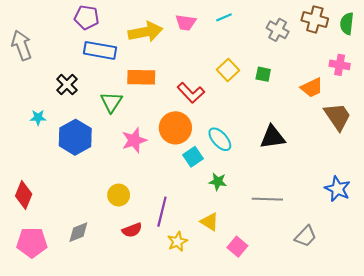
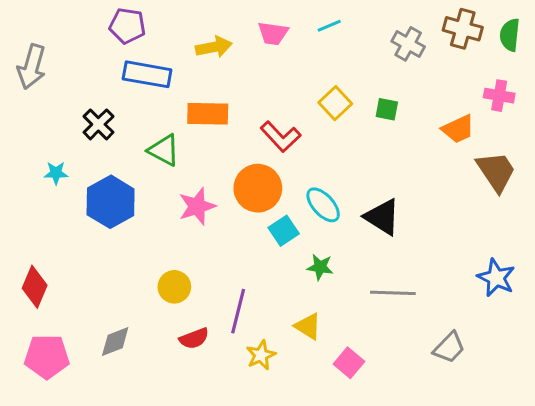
yellow arrow: (145, 32) -> (214, 47), size x0.7
gray arrow: (22, 45) -> (32, 67), turned -144
green triangle: (111, 102) -> (164, 150), turned -35
black triangle: (272, 137) -> (382, 217), moved, turned 40

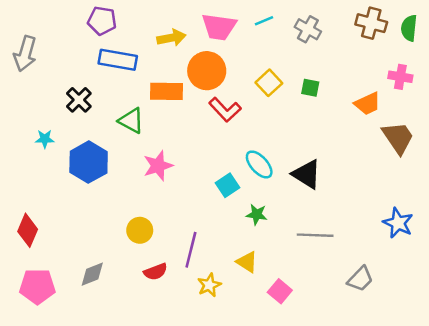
pink trapezoid: (273, 33) -> (219, 27), size x1.4
gray cross: (408, 44) -> (308, 29), moved
orange circle: (258, 188) -> (207, 71), moved

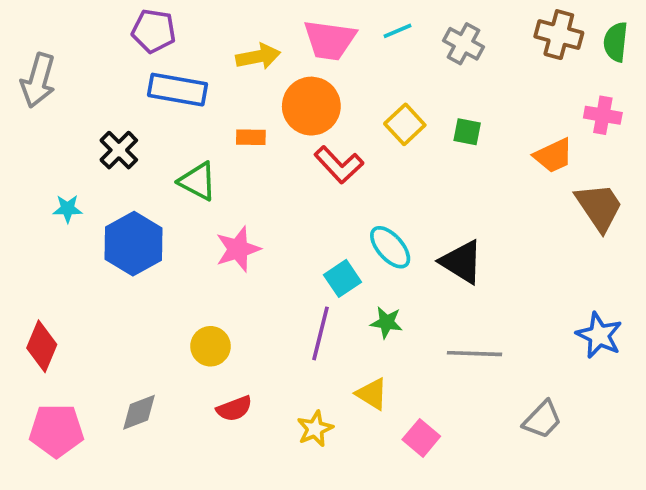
orange rectangle: (167, 91) -> (251, 137), size x0.6
purple line: (191, 250) -> (320, 333), moved

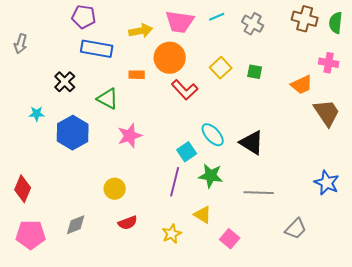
gray arrow: (38, 80) -> (21, 44), size x0.7
green star: (386, 322) -> (211, 176), size x1.4

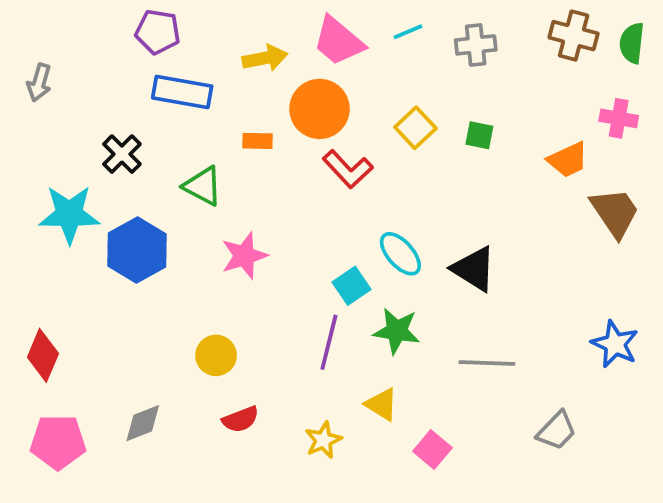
pink trapezoid: (180, 22) -> (338, 41), turned 32
gray cross: (253, 24) -> (476, 45), turned -35
cyan star: (37, 114) -> (69, 214), size x2.0

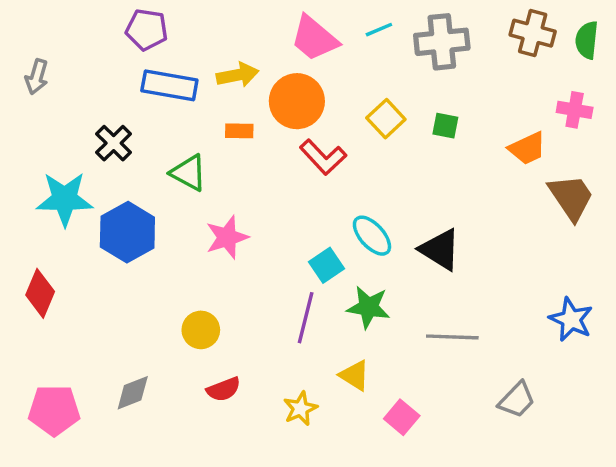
gray cross: (476, 45) -> (442, 42), size x1.4
yellow arrow: (265, 58) -> (238, 75), moved
red diamond: (43, 355) -> (40, 293), moved

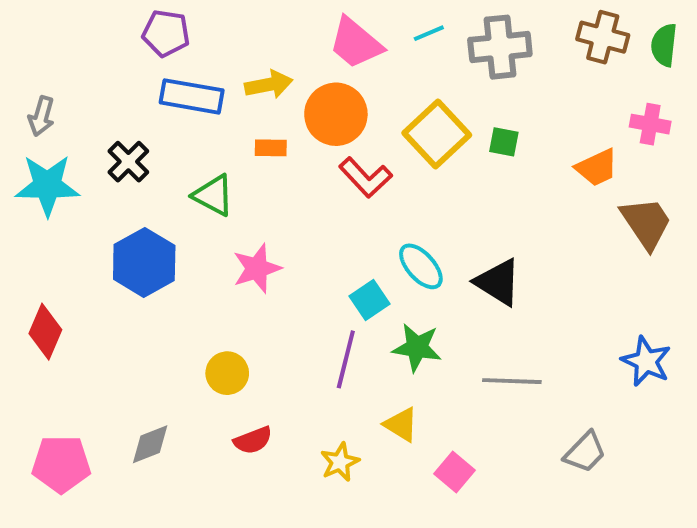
gray arrow: (37, 77) -> (41, 116), moved
yellow square: (386, 119) -> (437, 134), size x1.5
cyan star: (65, 199) -> (47, 185), moved

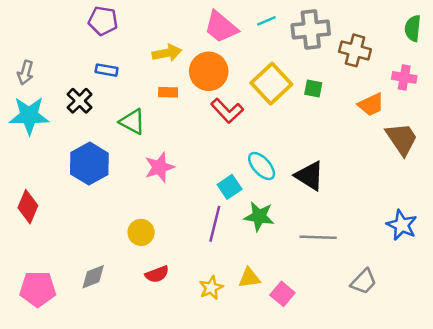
brown cross: (603, 37) -> (355, 50), moved
blue rectangle: (192, 96) -> (107, 70), moved, size x0.6
yellow triangle: (401, 425) -> (249, 278), moved, turned -40

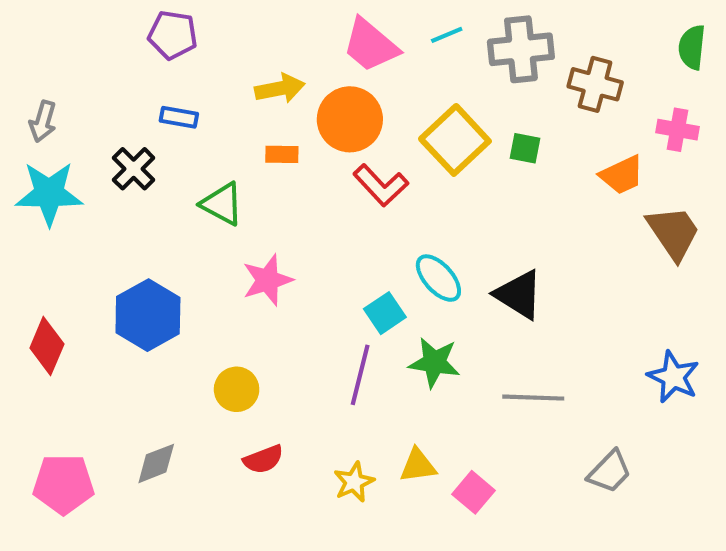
blue hexagon: (89, 164) -> (148, 315), moved

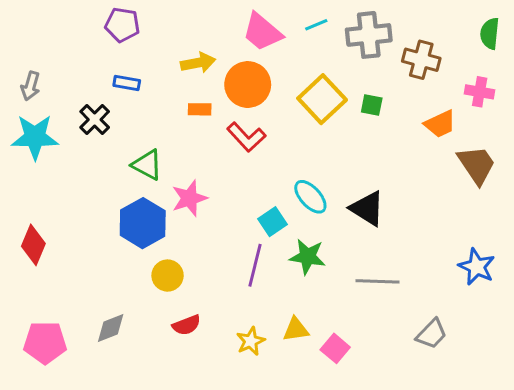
red L-shape: (381, 185) -> (246, 137), moved
green triangle: (222, 204) -> (147, 165), moved
blue hexagon: (148, 315) -> (143, 223), moved

